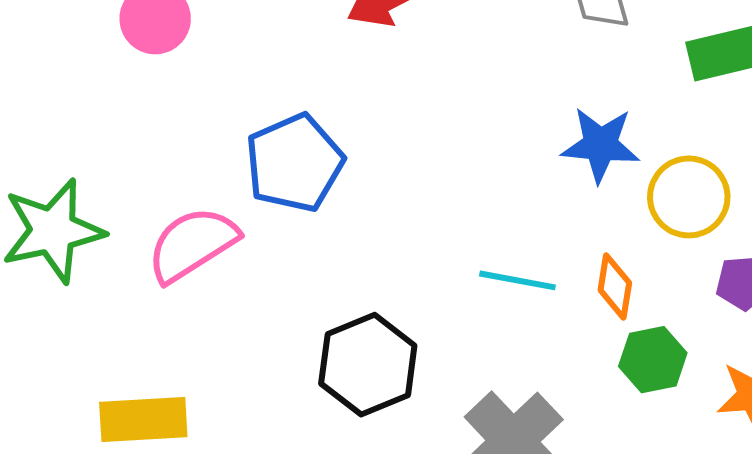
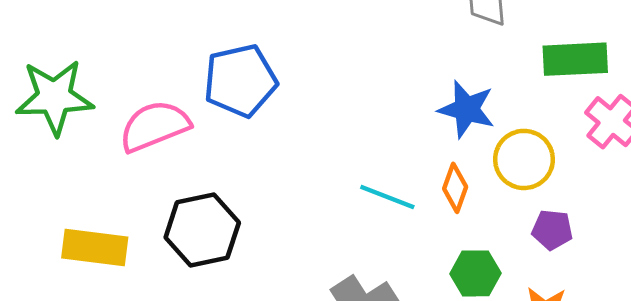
orange diamond: (615, 287) -> (455, 188), moved
black hexagon: (368, 365) -> (202, 230), moved

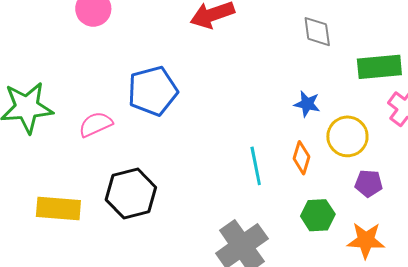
blue star: (467, 109) -> (307, 104), size x0.7
pink semicircle: (155, 126) -> (96, 124), size x0.7
cyan line: (387, 197) -> (256, 166), turned 60

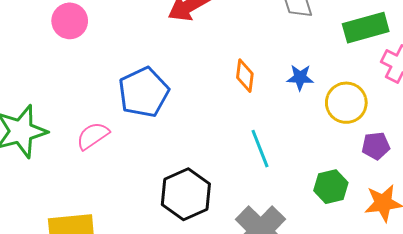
orange diamond: (302, 158) -> (245, 76), moved
black hexagon: (131, 193) -> (186, 194), moved

